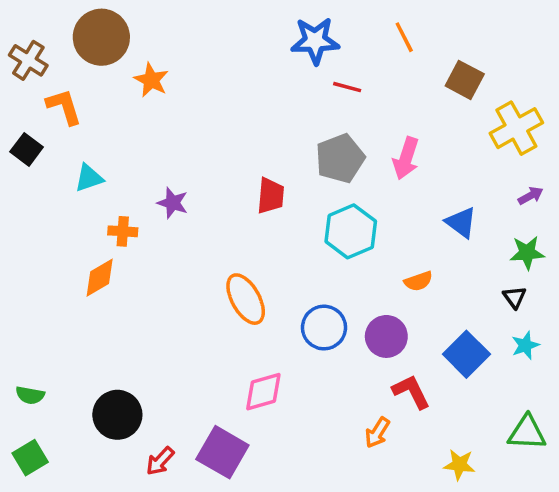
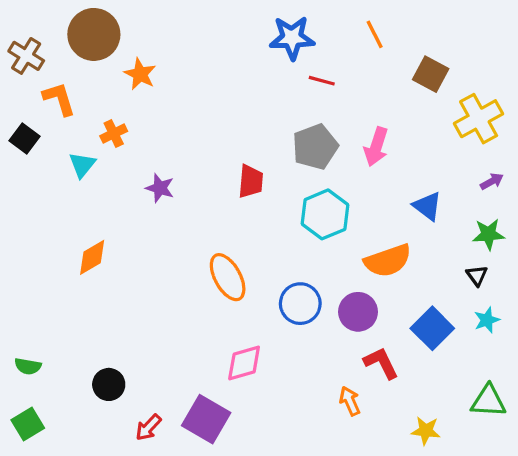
cyan triangle: (89, 178) -> (82, 165), turned -32
orange cross: (123, 231) -> (114, 134), moved, turned -30
orange semicircle: (418, 281) -> (388, 261), size x1.8
black circle: (117, 415) -> (109, 384), size x0.7
orange arrow: (377, 433) -> (350, 401), turned 124

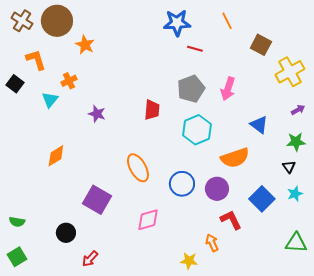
brown cross: (26, 56) -> (22, 21), moved
purple square: (206, 419) -> (97, 200), moved
yellow star: (426, 431) -> (189, 261), moved

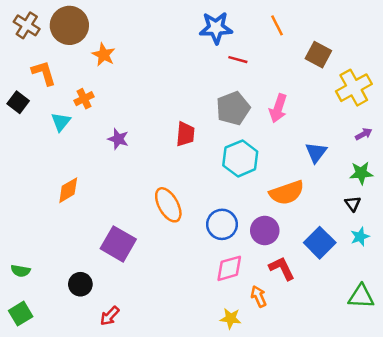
blue triangle: (259, 125) -> (316, 152), turned 30
pink diamond: (148, 220) -> (229, 268), moved

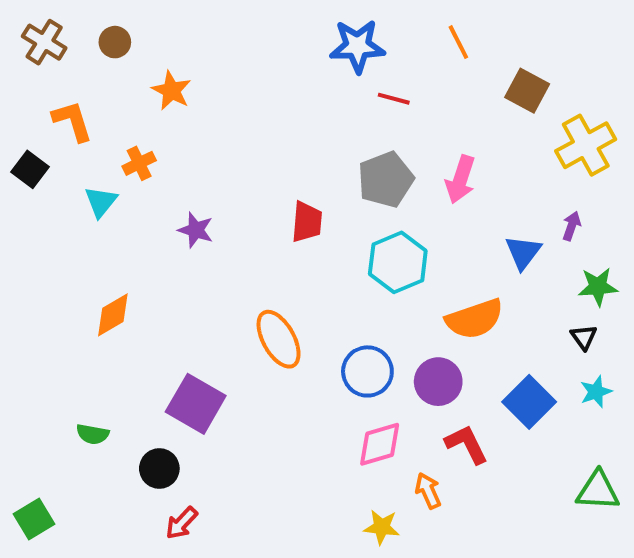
brown circle: (69, 25) -> (115, 42), size x0.5
purple arrow: (364, 134) -> (572, 226), moved, turned -42
green semicircle: (21, 271) -> (93, 434), moved
black circle: (80, 284) -> (159, 468), moved

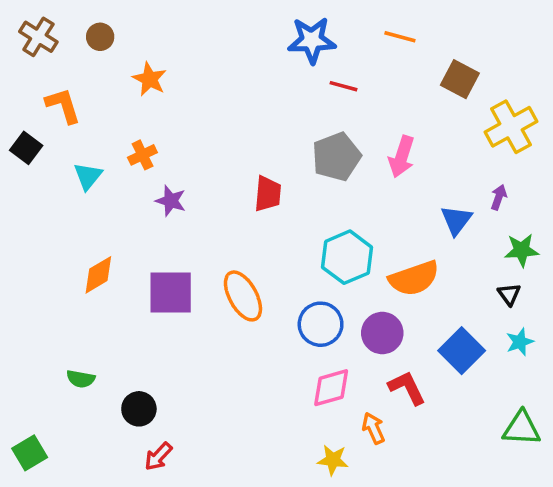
orange line: (458, 42) -> (400, 37), turned -48
orange cross: (139, 163) -> (142, 155), moved
cyan hexagon: (398, 262) -> (347, 257), moved
purple square: (196, 404) -> (171, 292), moved, turned -30

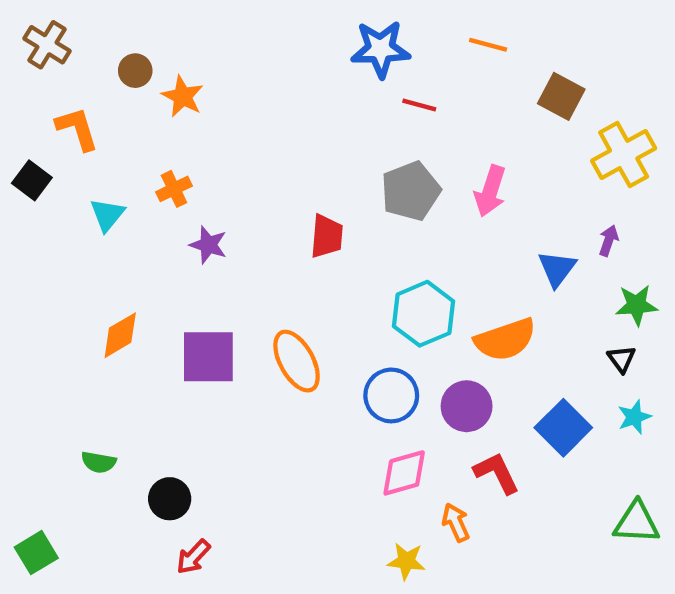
brown circle: (100, 37) -> (135, 71), moved

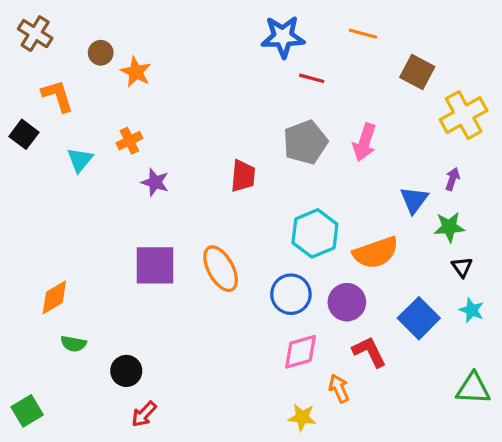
green star: (637, 305) -> (449, 227), moved
orange diamond: (120, 335) -> (54, 297), moved
cyan star: (634, 417) -> (472, 310), turned -30

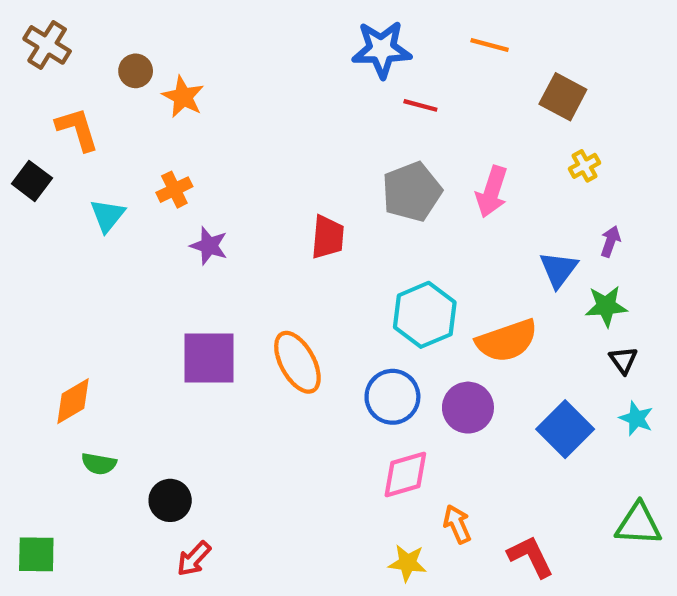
yellow cross: (464, 115) -> (585, 166), moved, size x0.5
red L-shape: (369, 352) -> (531, 557), moved
green square: (27, 411) -> (36, 554), turned 32

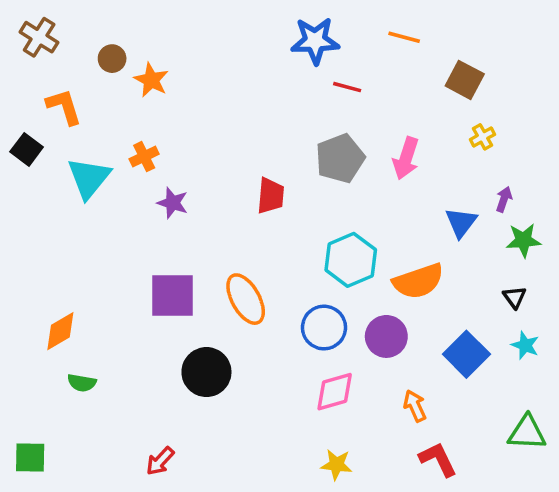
cyan triangle: (107, 215) -> (89, 178), size x1.5
green star: (606, 306) -> (523, 240), moved
black circle: (170, 500) -> (206, 372), moved, size x1.4
orange arrow: (457, 524) -> (415, 406), moved

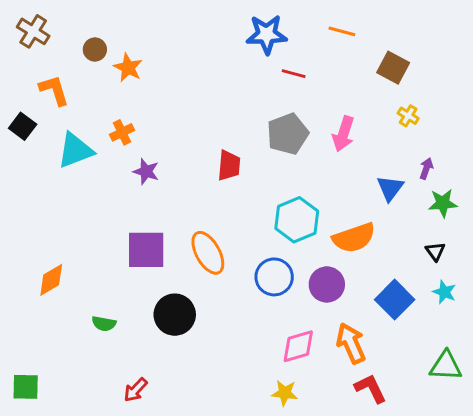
yellow cross: (483, 137) -> (408, 116), turned -30
cyan triangle: (89, 178) -> (75, 150), turned 30
green semicircle: (82, 383) -> (104, 324), moved
pink diamond: (335, 392) -> (298, 346), moved
orange arrow: (415, 406) -> (351, 343), size x1.5

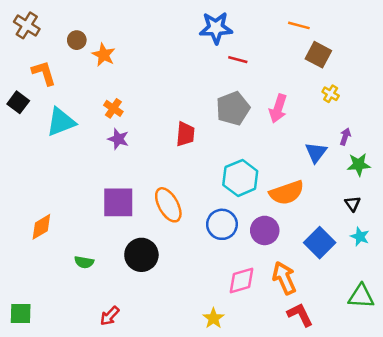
orange line: (342, 31) -> (299, 25), moved
orange cross: (122, 132) -> (113, 108), moved, turned -30
yellow star: (285, 393) -> (213, 318), moved, turned 30

